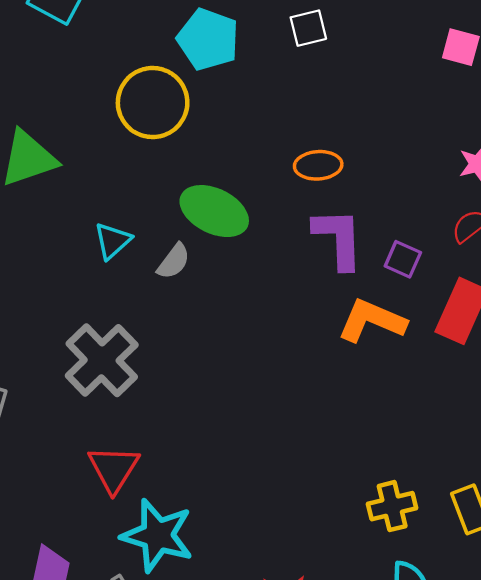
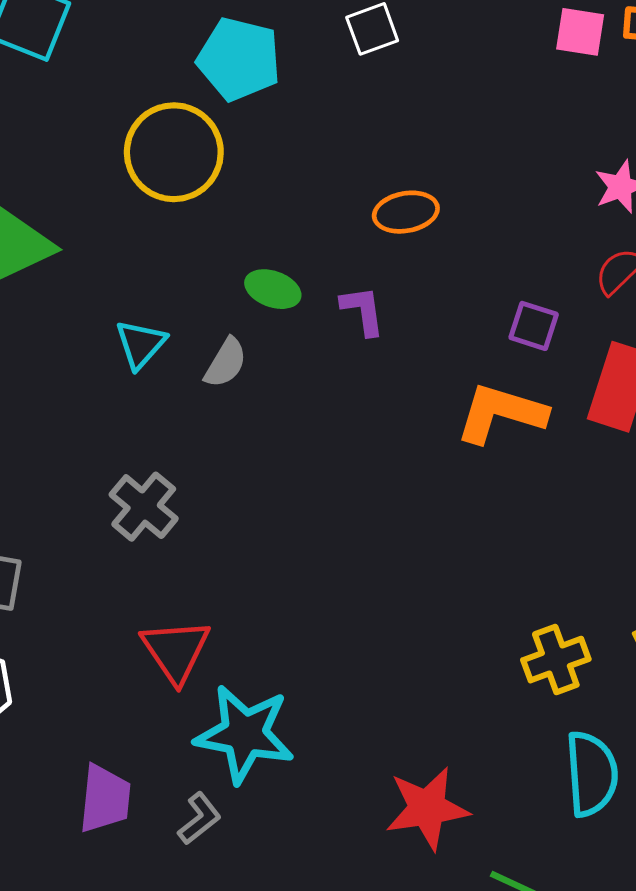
green ellipse: (214, 211) -> (273, 289), size x0.6
purple L-shape: (338, 238) -> (363, 311), moved, size x0.6
gray cross: (102, 360) -> (144, 507), size x0.7

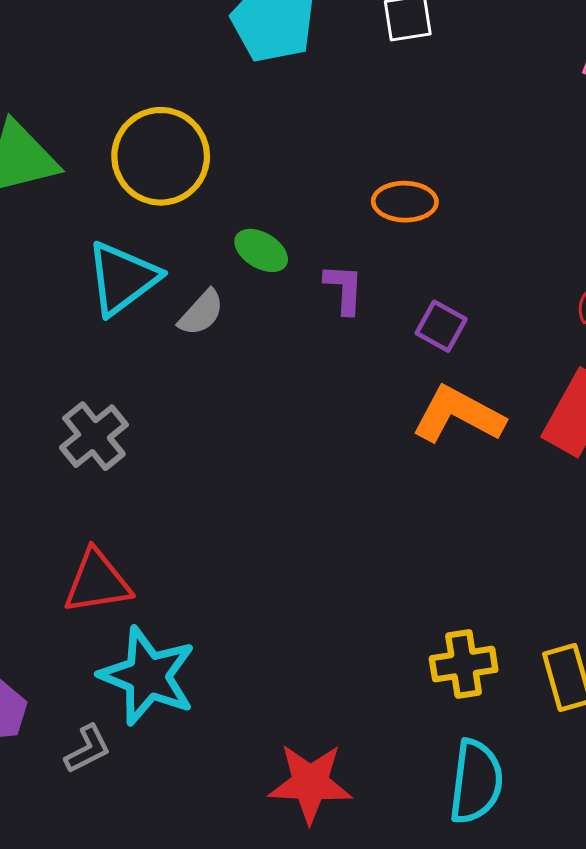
yellow circle: (174, 152) -> (161, 156), moved
purple square: (534, 326) -> (441, 326), moved
cyan triangle: (141, 344) -> (122, 278), size x1.5
red triangle: (176, 651) -> (97, 582), turned 44

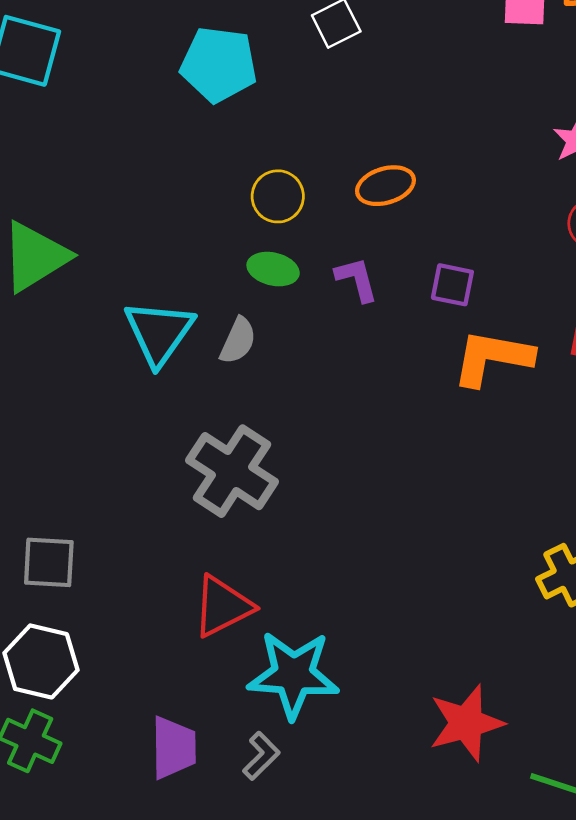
yellow circle: (161, 156) -> (278, 196), moved, size x0.6
gray cross: (94, 436) -> (232, 471), moved, size x1.4

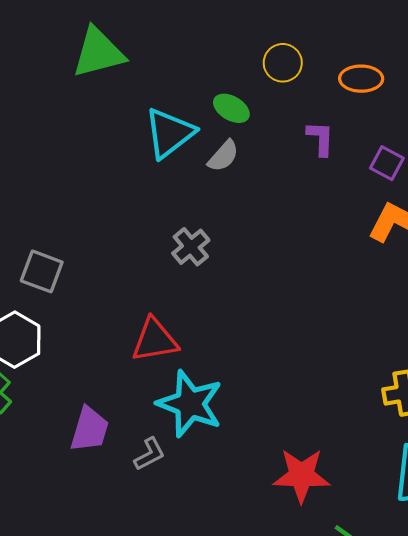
green ellipse: (273, 269) -> (231, 108), moved
gray cross: (232, 471) -> (191, 247), size x0.6

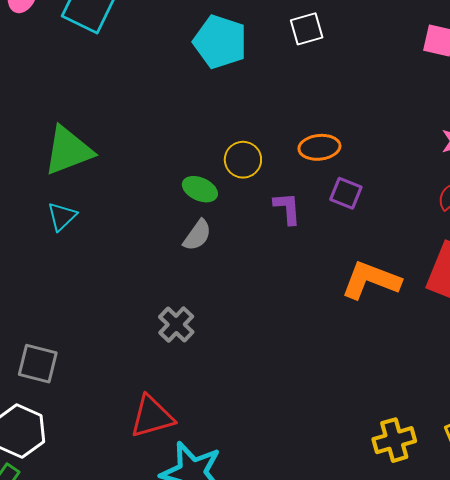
yellow circle: (283, 63) -> (243, 160), moved
cyan triangle: (169, 133) -> (62, 216), moved, size x0.6
purple square: (387, 163) -> (346, 193), moved

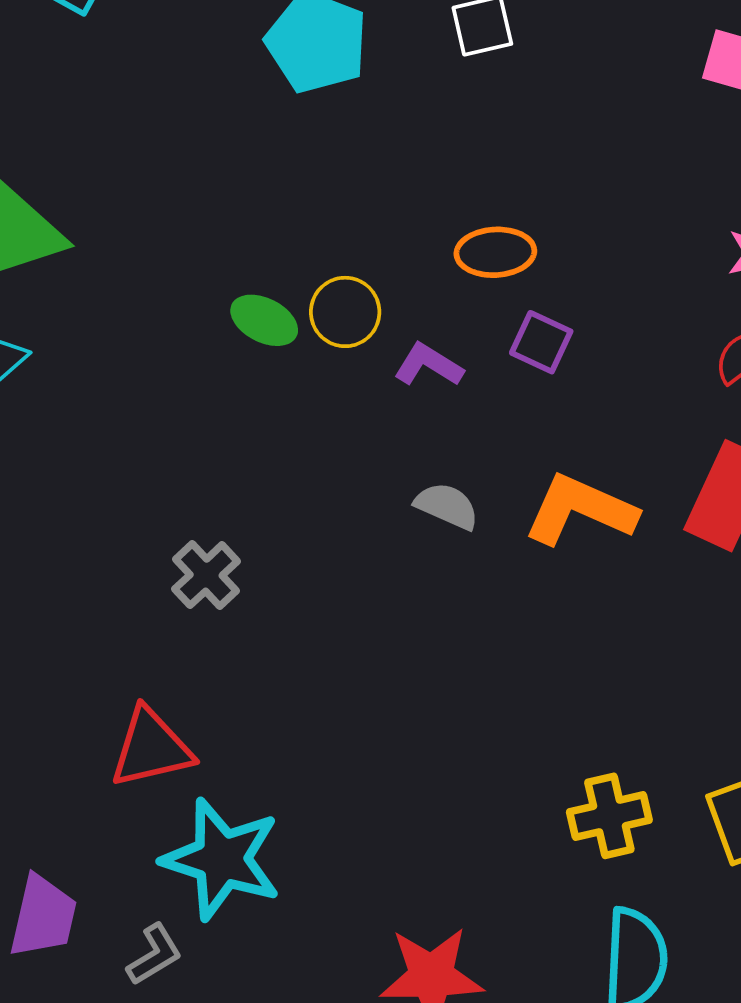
yellow circle: (243, 160) -> (345, 312), moved
purple L-shape: (287, 208) -> (428, 365), turned -57
gray semicircle: (197, 235) -> (447, 506), moved, turned -104

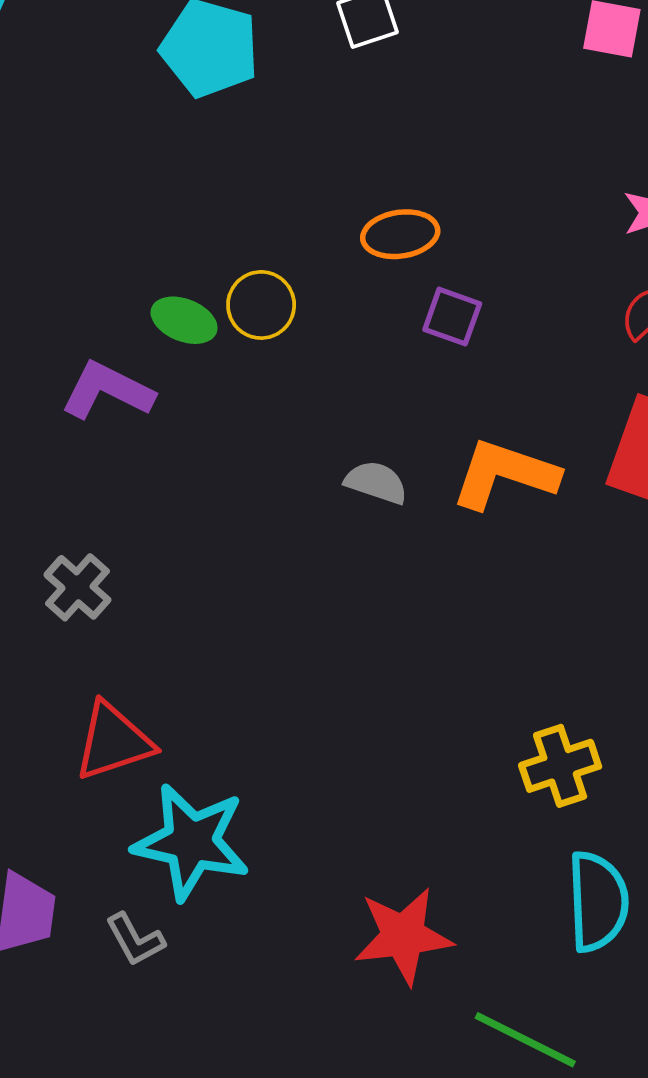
purple L-shape: (428, 365) -> (107, 391), moved, size x1.4
gray cross: (206, 575) -> (78, 587), moved
gray L-shape: (154, 955) -> (135, 940), turned 98

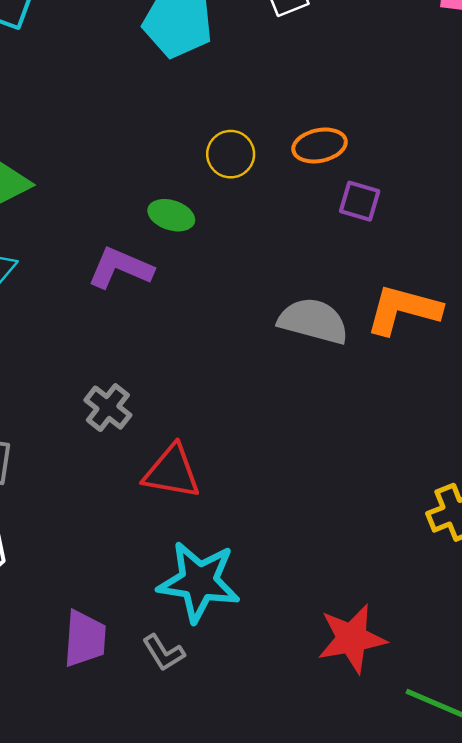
yellow circle: (261, 305) -> (231, 154), moved
gray semicircle: (376, 482) -> (313, 321), size x1.6
red triangle: (113, 741) -> (172, 472), moved, turned 32

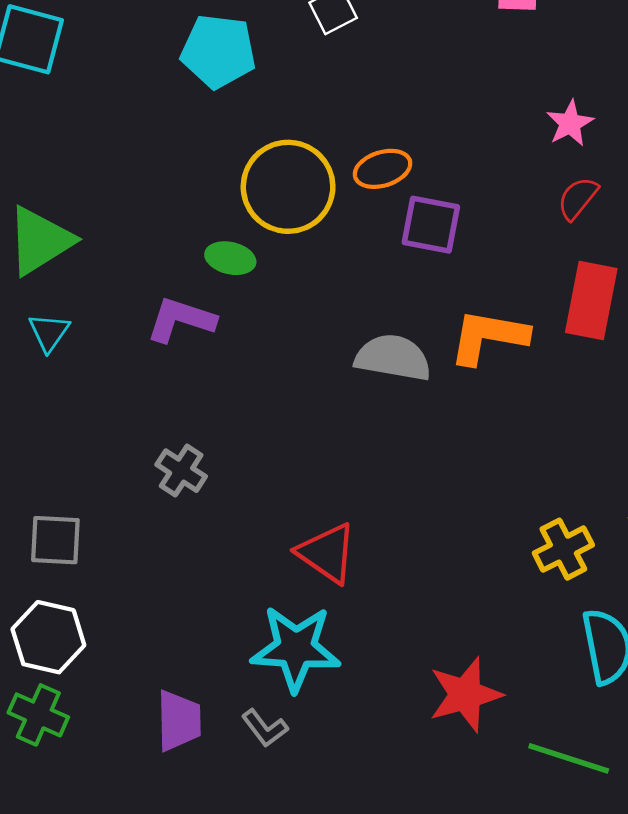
yellow circle: (231, 154) -> (288, 187), size x1.8
purple square: (360, 201) -> (431, 225), size x1.4
red triangle: (172, 472) -> (327, 553), moved, turned 30

